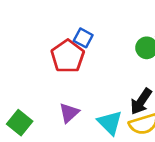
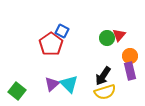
cyan triangle: (110, 123) -> (69, 84), moved

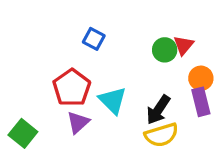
red pentagon: (51, 44) -> (72, 88), moved
cyan triangle: (69, 84) -> (113, 100), moved

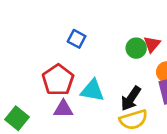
cyan triangle: (113, 100) -> (92, 90), turned -35
purple triangle: (78, 122) -> (63, 109), turned 42

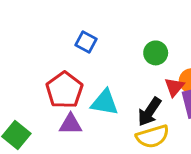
red triangle: (152, 44) -> (174, 87), moved

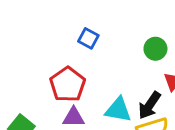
cyan triangle: (105, 102) -> (118, 110), moved

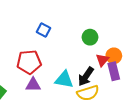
red pentagon: (68, 84) -> (29, 62), turned 30

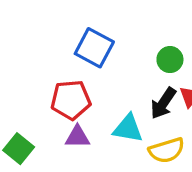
blue square: (43, 30) -> (94, 48), size x1.6
black arrow: (86, 76) -> (163, 103), moved

